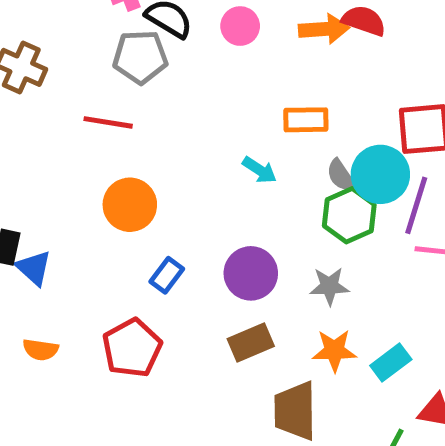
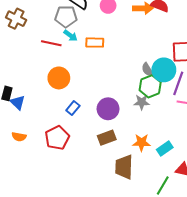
orange rectangle: (306, 120) -> (95, 43), moved
cyan arrow: (260, 170) -> (71, 35), moved
gray star: (329, 286) -> (142, 102), moved

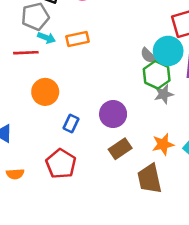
gray star: (142, 102) -> (164, 94), moved

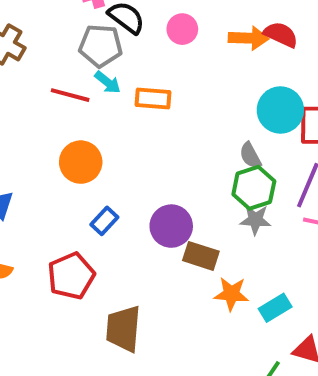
cyan circle: (168, 51) -> (280, 110), moved
brown rectangle: (120, 149) -> (201, 256), moved, turned 35
brown trapezoid: (149, 179) -> (123, 329), moved

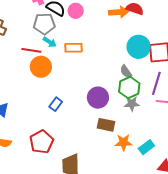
pink circle: (182, 29) -> (76, 11), moved
orange circle: (81, 162) -> (41, 67), moved
blue rectangle: (104, 221) -> (56, 104), moved
purple circle: (171, 226) -> (98, 98), moved

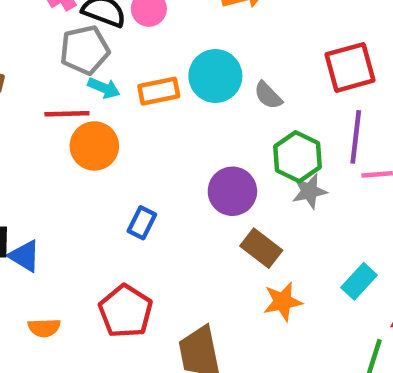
cyan circle: (139, 47) -> (215, 76), moved
gray semicircle: (126, 71) -> (268, 95), moved
brown rectangle: (106, 125) -> (261, 248), turned 36
orange star: (124, 142) -> (283, 302), moved

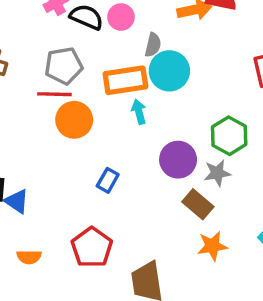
gray pentagon: (85, 50) -> (64, 66), moved
cyan arrow: (104, 88) -> (139, 112), moved, turned -130
orange rectangle: (159, 91) -> (125, 80), size x1.4
gray semicircle: (268, 95) -> (153, 45), moved, turned -125
gray star: (309, 191) -> (217, 173), moved

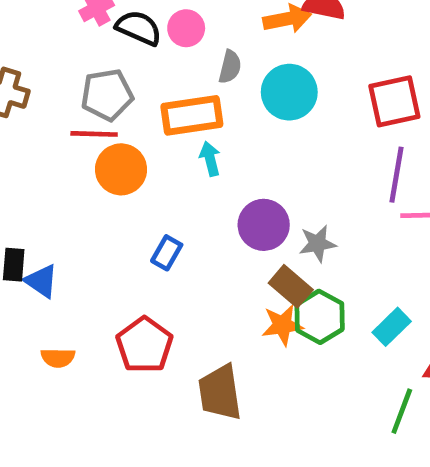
cyan circle: (169, 71) -> (289, 92), moved
green hexagon: (229, 136) -> (320, 317), moved
orange star: (212, 246) -> (282, 325), moved

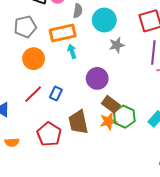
red line: (94, 134) -> (33, 94), moved, turned -42
gray star: (318, 244) -> (117, 45), moved
brown trapezoid: (220, 392) -> (78, 122), moved

